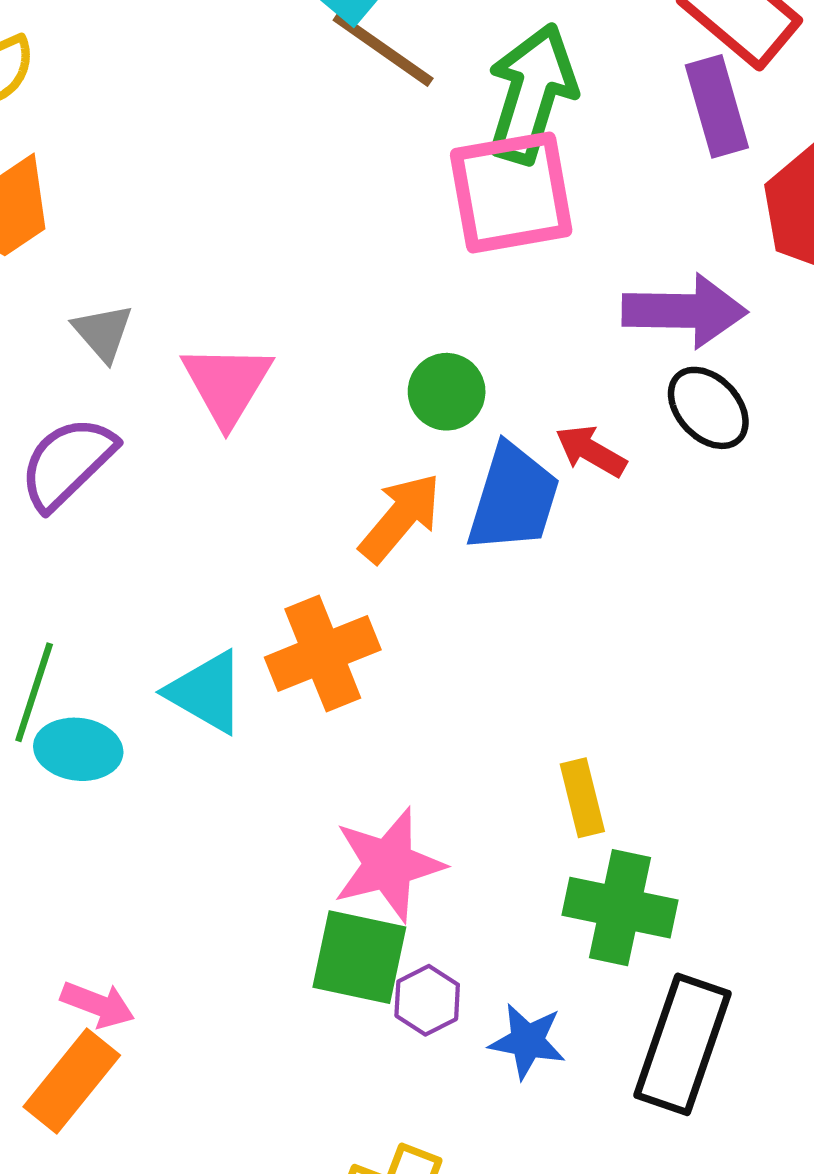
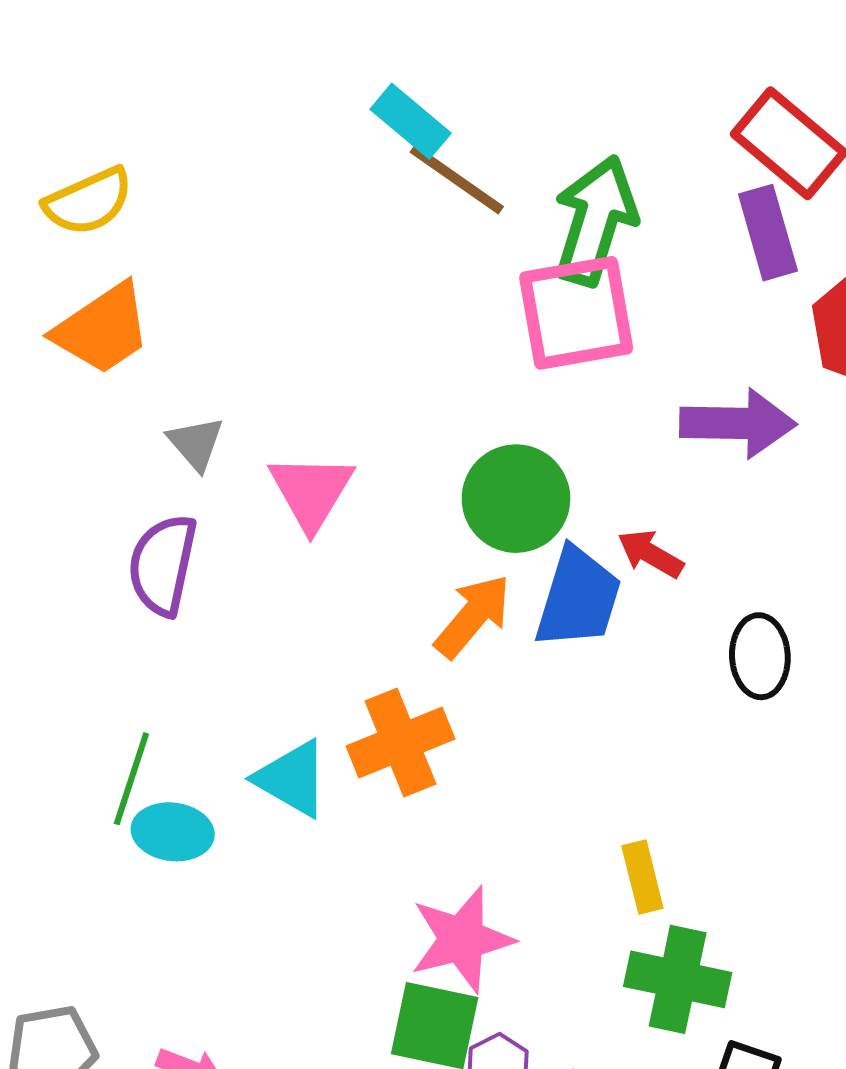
green circle: (447, 392) -> (516, 499), size x1.5
black ellipse: (708, 408) -> (760, 656), moved, turned 40
purple semicircle: (67, 463) -> (163, 565), turned -34

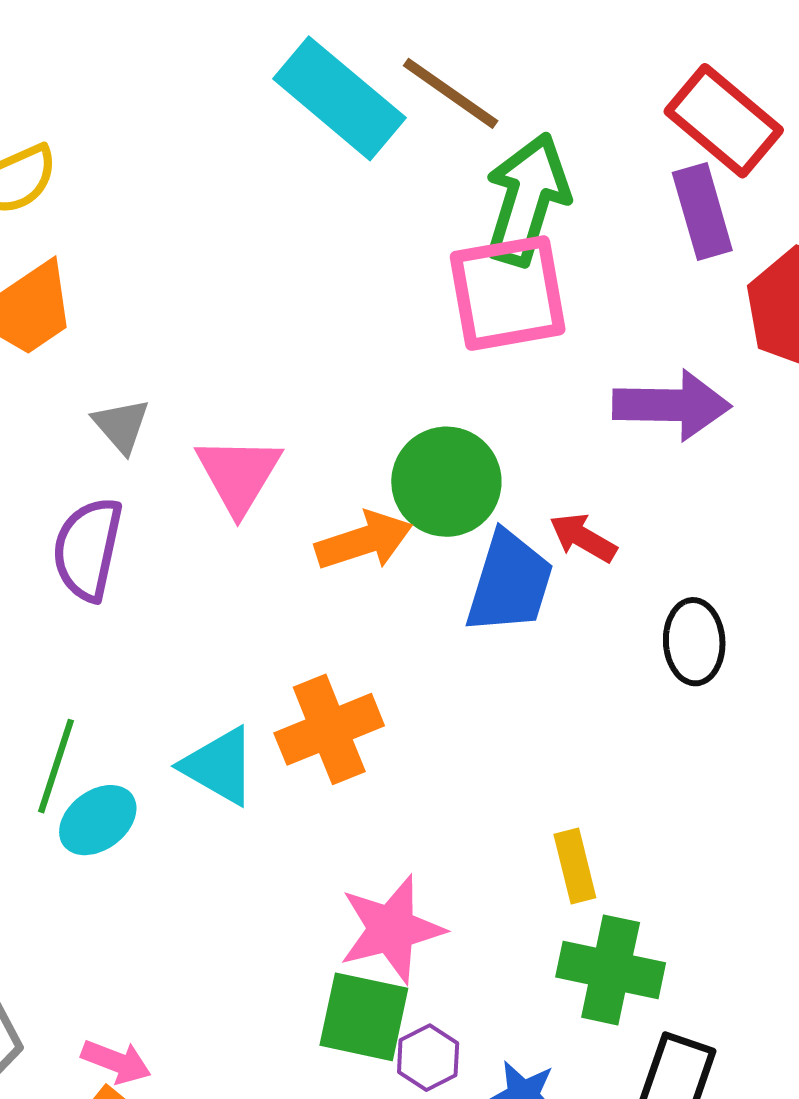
cyan rectangle: (411, 121) -> (339, 98), size x1.6
brown line: (457, 179) -> (451, 93), moved
orange arrow: (473, 616) -> (364, 541), moved, turned 32
cyan ellipse: (173, 832) -> (98, 820), turned -44

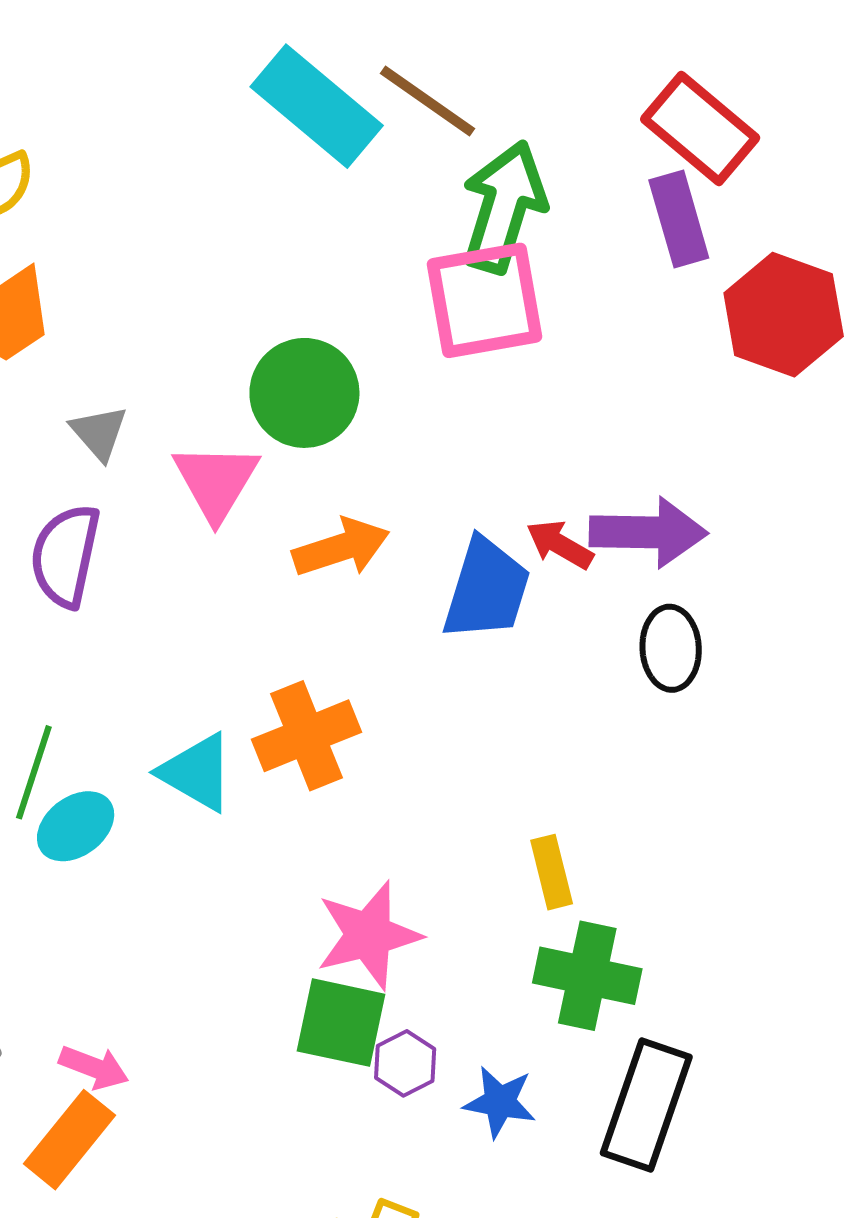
purple arrow: (672, 405) -> (648, 532), moved
green circle: (446, 482) -> (304, 393), moved

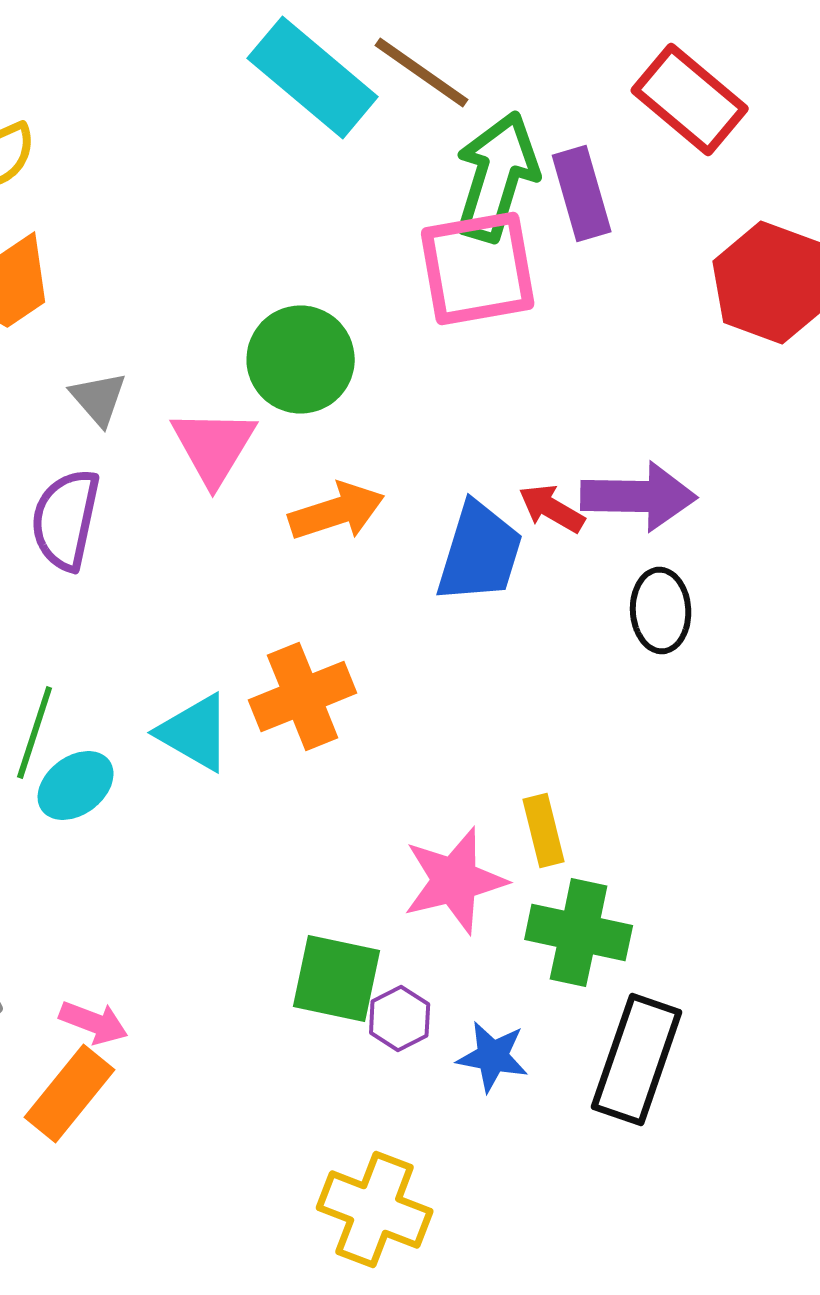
purple rectangle: (679, 219) -> (582, 194), moved
pink star: (369, 935) -> (455, 880), moved

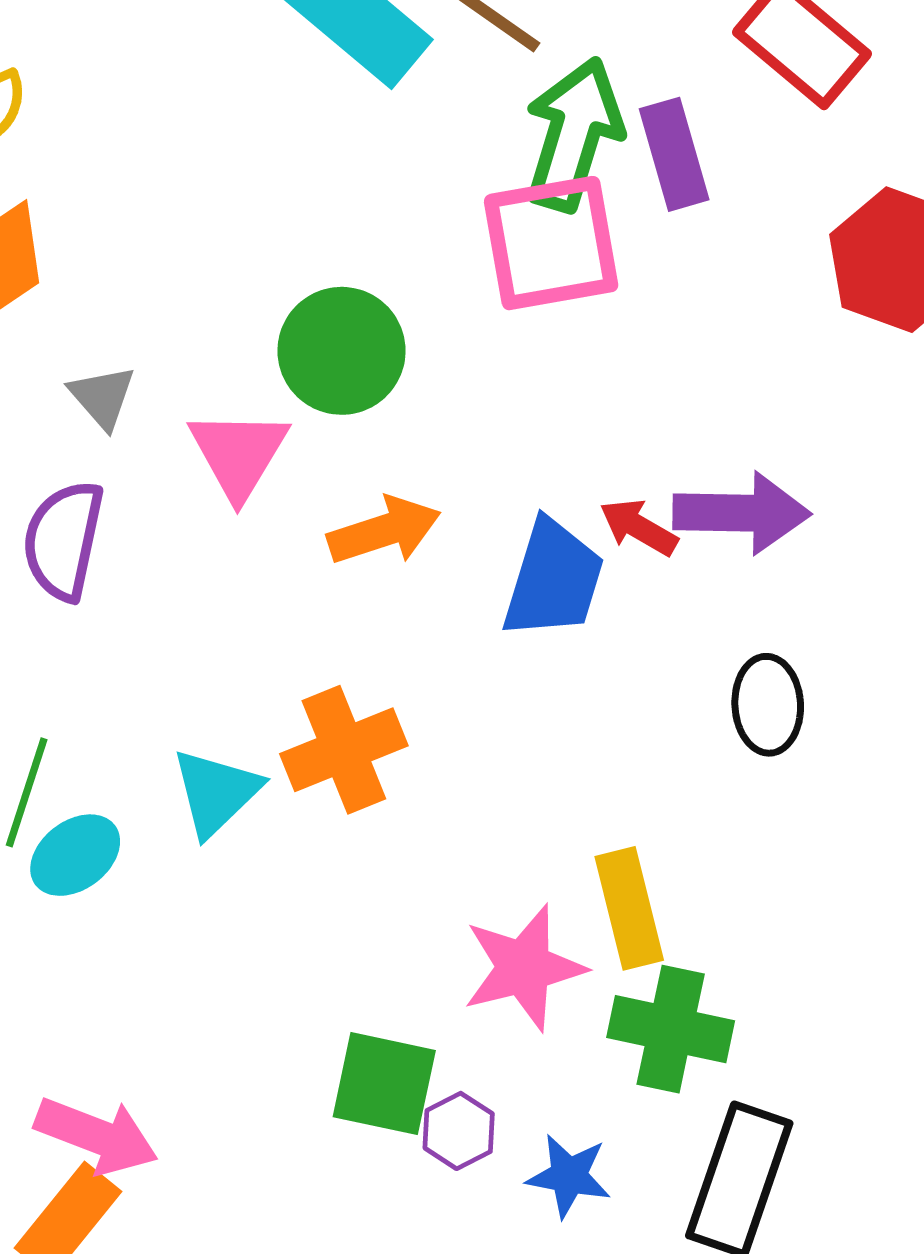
black ellipse: (661, 610) -> (768, 705), moved
cyan triangle: (195, 732) -> (216, 792), turned 46
yellow rectangle: (544, 830) -> (629, 908), size x1.4
pink arrow: (94, 1022) -> (96, 1136), size x1.5

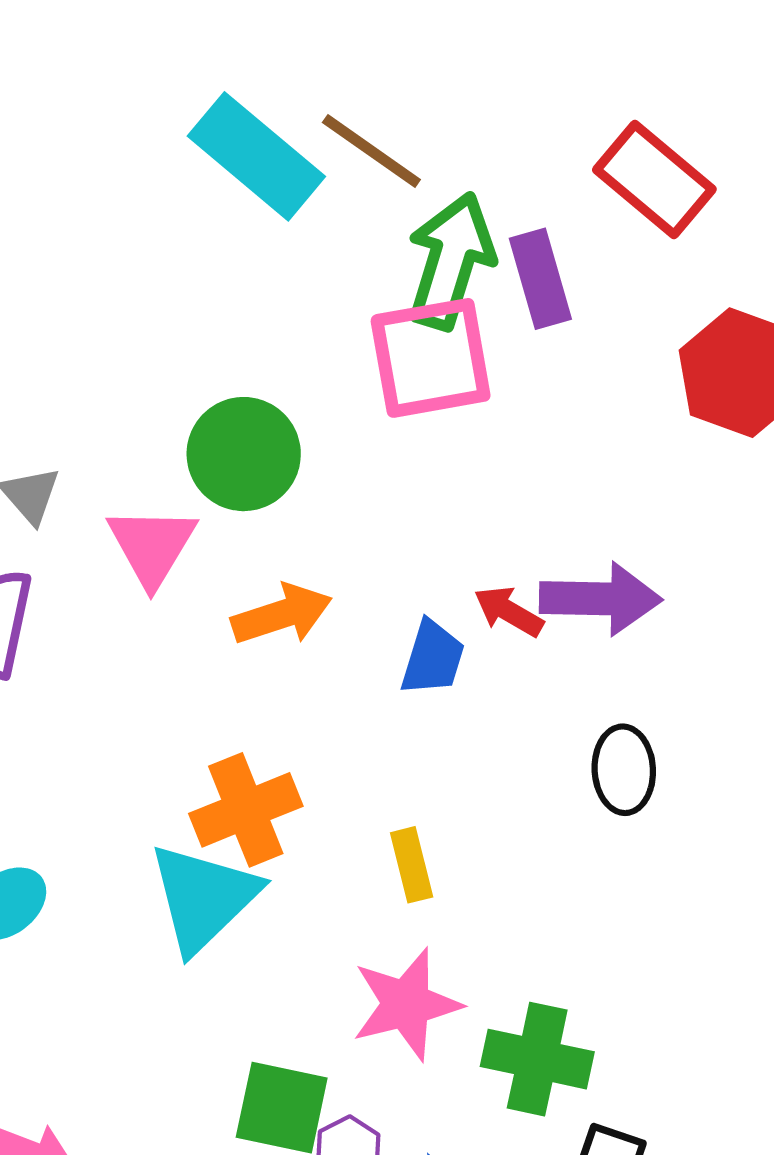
blue trapezoid: (553, 579) -> (433, 658), size x0.7
cyan triangle: (216, 792) -> (204, 898), moved, size x1.4
yellow rectangle: (629, 908) -> (412, 865), moved, size x0.7

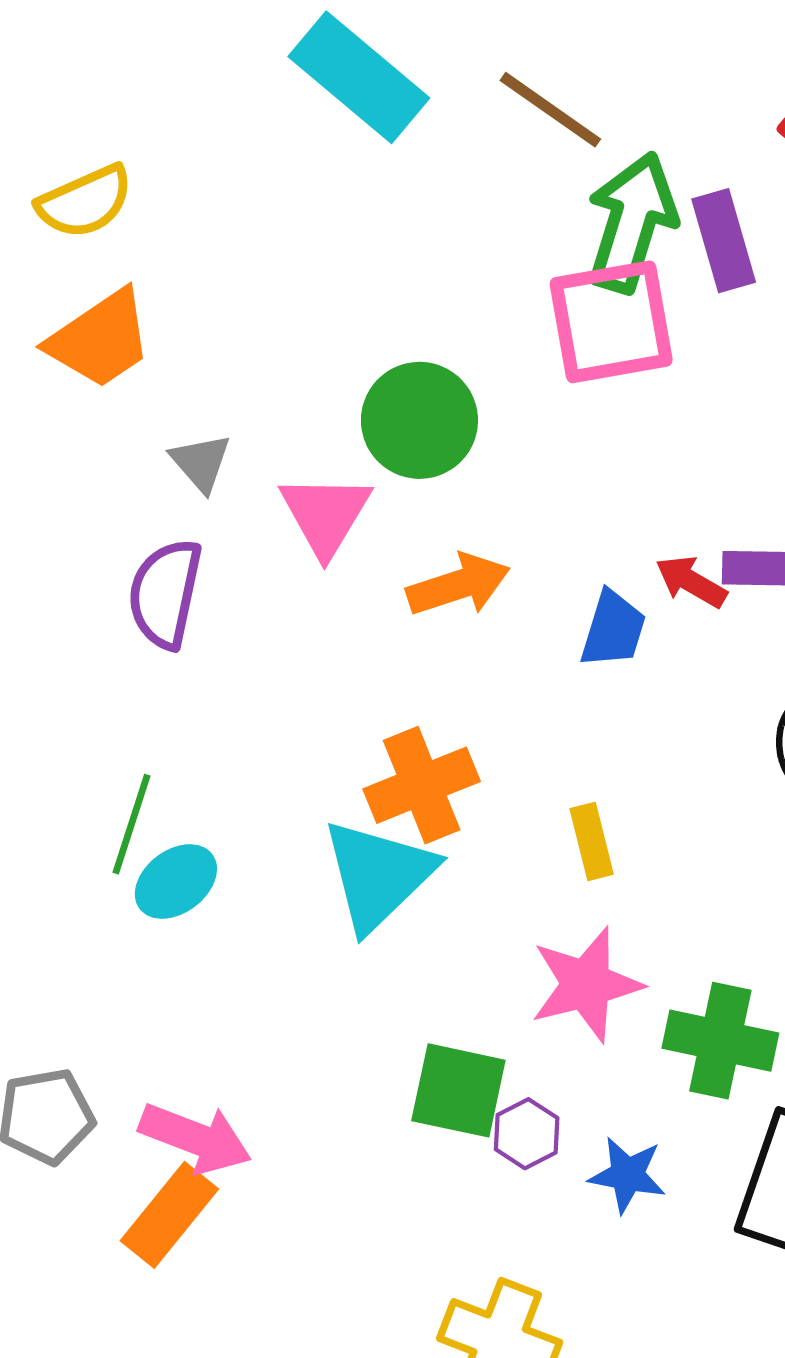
cyan rectangle: (256, 156) -> (359, 77), moved

